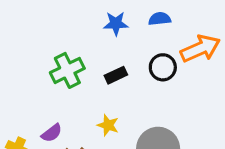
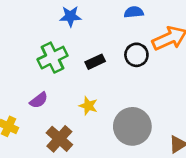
blue star: (116, 23) -> (70, 16), moved
purple semicircle: (52, 133) -> (39, 100), moved

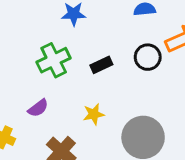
yellow star: (88, 106) -> (94, 114), turned -30

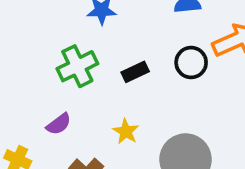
yellow star: (94, 114) -> (126, 131), turned -30

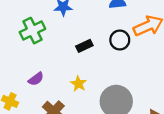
green cross: (77, 66) -> (32, 31), moved

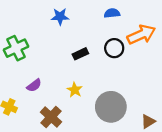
green cross: (32, 31) -> (16, 48), moved

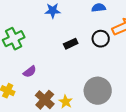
yellow star: (75, 90) -> (66, 102), moved

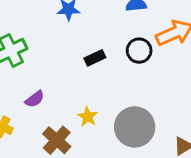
yellow star: (66, 102) -> (88, 117), moved

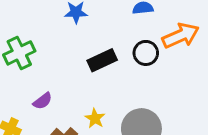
black rectangle: (95, 58) -> (102, 60), size x1.4

